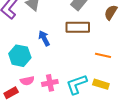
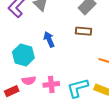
brown rectangle: (78, 27) -> (83, 31), size x0.7

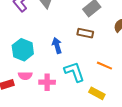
blue arrow: (49, 39) -> (57, 45), moved
cyan L-shape: (78, 88) -> (74, 72), moved, turned 80

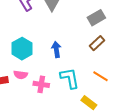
brown rectangle: (85, 33) -> (97, 43), moved, turned -63

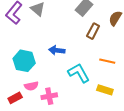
blue arrow: (56, 49) -> (57, 50), turned -56
pink cross: (41, 84) -> (49, 96), moved

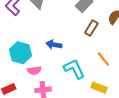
orange line: (107, 61) -> (103, 59), turned 35
pink semicircle: (31, 86) -> (34, 71), moved

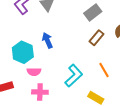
blue arrow: (54, 45) -> (47, 40), moved, turned 49
cyan L-shape: (74, 69) -> (74, 76), turned 65

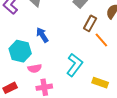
orange line: (104, 70) -> (101, 40), moved

